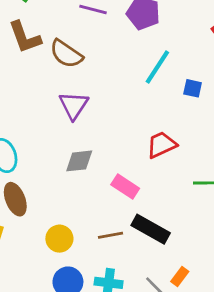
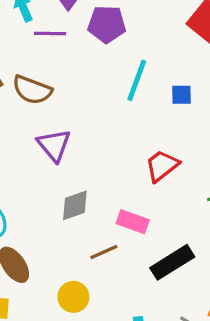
black rectangle: (151, 229) -> (172, 262), turned -48
brown line: (110, 235) -> (104, 252), moved

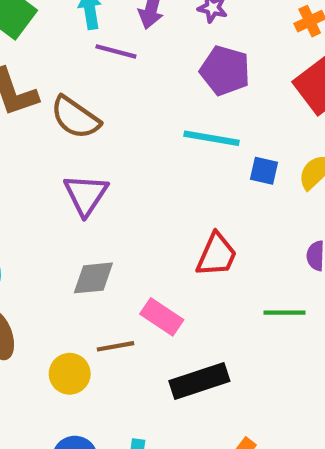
purple pentagon: (107, 24) -> (225, 71), moved
cyan line: (137, 80) -> (212, 138), turned 66
red trapezoid: (162, 166) -> (217, 255), turned 138
yellow circle: (73, 297) -> (70, 374), moved

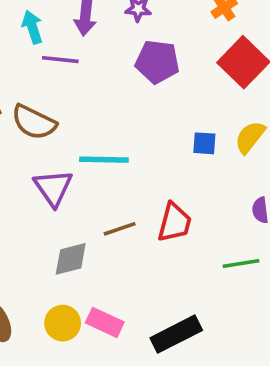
cyan line: (212, 138) -> (104, 160), moved
pink rectangle: (162, 317) -> (105, 322), moved
brown line: (116, 346) -> (120, 229), moved
yellow circle: (70, 374) -> (63, 323), moved

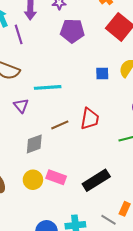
purple line: (60, 60) -> (19, 34), turned 72
purple triangle: (53, 188) -> (21, 106), size x0.7

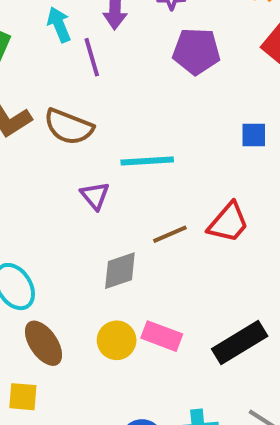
red trapezoid: (90, 119) -> (228, 223), turned 30

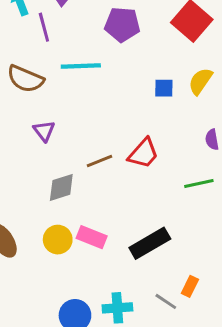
cyan line: (147, 161) -> (81, 66), moved

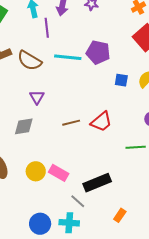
purple pentagon: (122, 24) -> (98, 52), moved
gray diamond: (61, 187) -> (24, 126), moved
gray line: (166, 301) -> (78, 201), moved

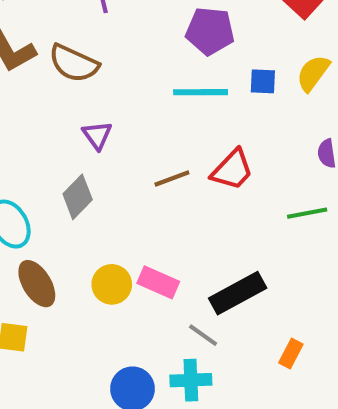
cyan line: (68, 57) -> (201, 92), moved
gray diamond: (24, 126) -> (78, 197), turned -30

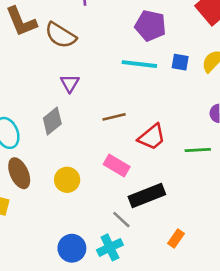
red trapezoid: (232, 170) -> (152, 137), moved
pink rectangle: (158, 282) -> (117, 166), moved
cyan cross: (191, 380) -> (110, 247), turned -30

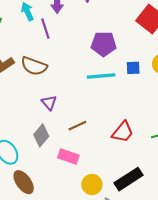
brown line: (114, 117) -> (77, 126), moved
pink rectangle: (117, 166) -> (68, 157), moved
yellow circle: (67, 180) -> (92, 185), moved

